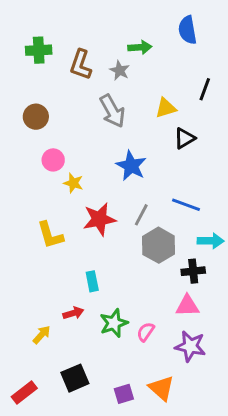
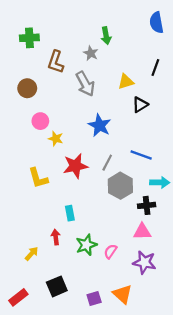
blue semicircle: (187, 30) -> (156, 23), moved
green arrow: (140, 47) -> (106, 36), turned 84
brown L-shape: (81, 65) -> (56, 62), moved
red arrow: (73, 313) -> (56, 237), turned -80

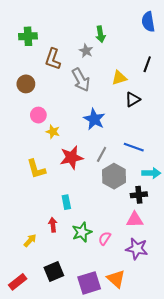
purple square: (94, 298) -> (89, 283), size x1.6

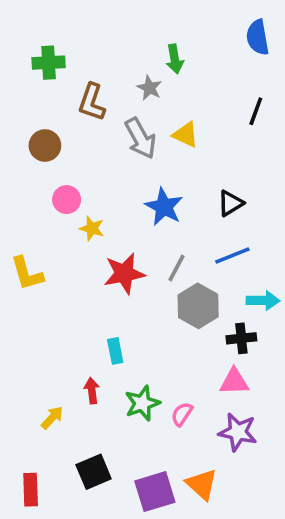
yellow triangle: (119, 78) -> (186, 135), moved, turned 42
black triangle: (133, 99) -> (231, 203), moved
blue line: (134, 147) -> (232, 255), turned -42
yellow L-shape: (36, 169) -> (27, 273), moved
red rectangle: (18, 282) -> (31, 490), turned -54

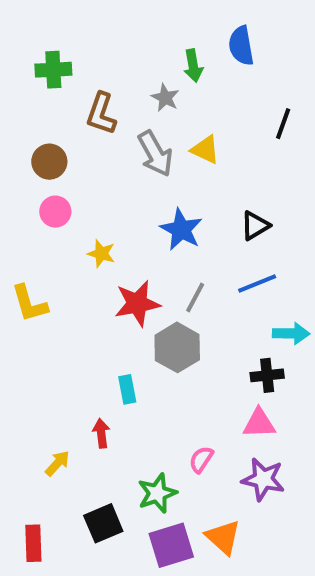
blue semicircle: (258, 37) -> (241, 46), moved
pink circle: (67, 200) -> (55, 212), moved
gray hexagon: (198, 306) -> (177, 347), moved
green star: (142, 403) -> (157, 493), moved

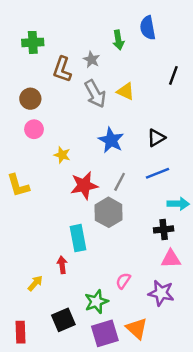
gray star: (165, 98) -> (91, 60), moved
cyan rectangle: (127, 389) -> (78, 238), size x1.5
pink triangle: (259, 423) -> (171, 259), moved

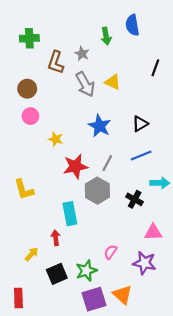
yellow L-shape: (18, 185) -> (24, 189), moved
black cross: (164, 229) -> (135, 199), moved, turned 35
black square: (63, 320) -> (57, 274), moved

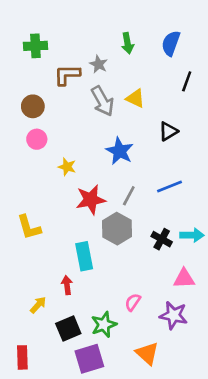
blue semicircle: (132, 25) -> (171, 43), moved, turned 30
brown L-shape: (56, 62) -> (67, 75), turned 70
black triangle: (140, 124) -> (168, 131), moved
cyan arrow: (160, 183) -> (192, 235), moved
purple square: (94, 299) -> (89, 359), moved

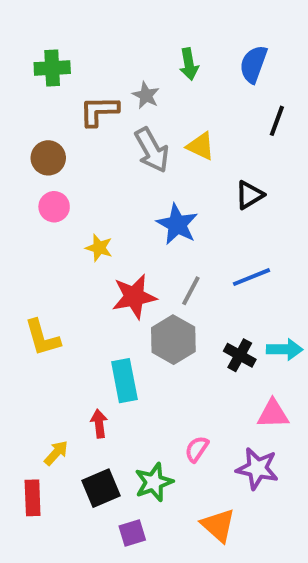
red rectangle: (22, 357) -> (33, 498), moved
purple square: (89, 359) -> (132, 533), size x0.6

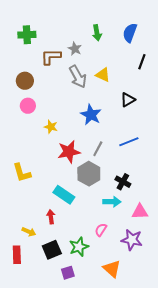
cyan arrow: (285, 349) -> (112, 202), moved
cyan rectangle: (124, 381) -> (64, 195), turned -45
yellow arrow: (56, 453) -> (29, 232), turned 72

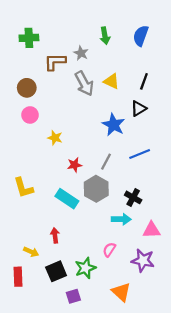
black line: (142, 62) -> (144, 81), moved
blue star: (91, 115) -> (114, 125), moved
red star: (69, 152) -> (75, 165), size x0.6
cyan rectangle: (64, 195) -> (67, 199), moved

